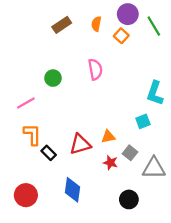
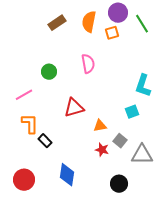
orange semicircle: (96, 24) -> (89, 22), size x1.5
orange square: (121, 36) -> (112, 33), turned 32
red triangle: (80, 144) -> (74, 108), moved

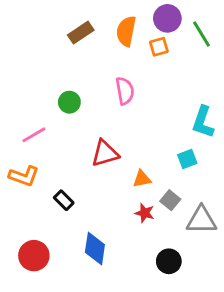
orange L-shape: (30, 124) -> (24, 176), moved, turned 110

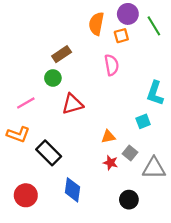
brown rectangle: (81, 33) -> (62, 54), moved
pink semicircle: (125, 91) -> (112, 65), moved
red triangle: (105, 153) -> (72, 104), moved
black rectangle: (64, 200) -> (49, 153), size x1.6

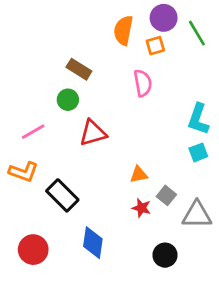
brown rectangle: (62, 54) -> (79, 69), turned 66
cyan square: (143, 121) -> (198, 152), moved

